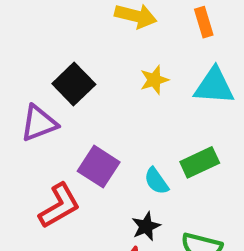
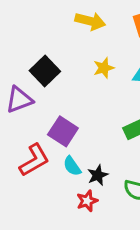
cyan semicircle: (156, 181) -> (72, 166), moved

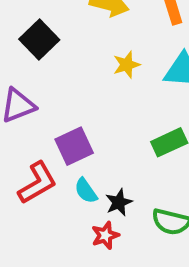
black square: (45, 71) -> (39, 40), moved
purple square: (63, 131) -> (74, 146), turned 32

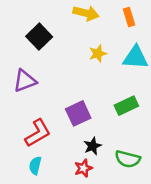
purple square: (74, 146) -> (78, 113), moved
cyan semicircle: (86, 191) -> (35, 166), moved, turned 48

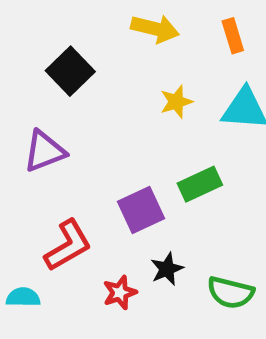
green rectangle: (126, 106) -> (200, 184), moved
cyan semicircle: (35, 166) -> (23, 297), moved, turned 78
red star: (83, 168) -> (120, 293), moved

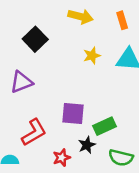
green rectangle: (200, 184) -> (104, 126), moved
purple square: (141, 210) -> (73, 114), turned 30

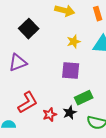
purple square: (73, 114) -> (71, 71), moved
red star: (62, 158) -> (50, 115), moved

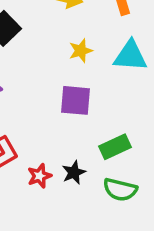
green rectangle: (84, 98) -> (115, 147), moved

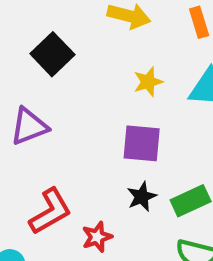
black star: (74, 172) -> (142, 197), moved

